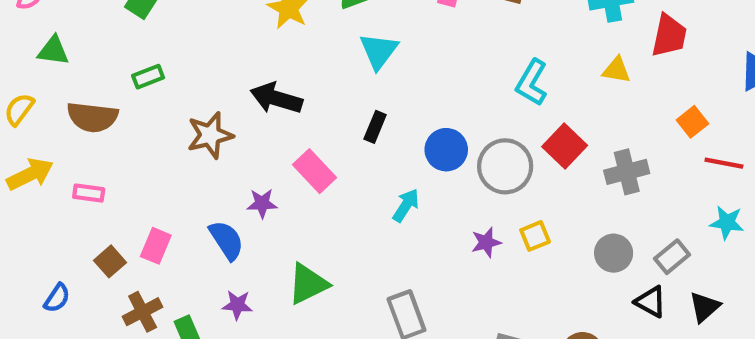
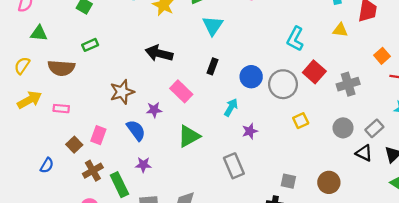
brown star: (210, 135) -> (122, 92), moved
purple star: (486, 242) -> (250, 131), moved
green triangle: (308, 284) -> (189, 136), moved

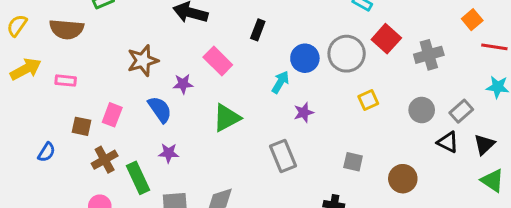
blue circle: (251, 77) -> (305, 58), moved
brown square: (74, 145) -> (82, 126), turned -35
gray square: (288, 181) -> (353, 162), moved

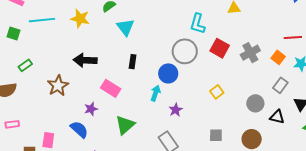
orange square: (472, 20) -> (278, 57), moved
gray circle: (347, 54) -> (185, 51), moved
brown star: (143, 61) -> (58, 86), moved
gray circle: (422, 110) -> (255, 103), moved
black triangle: (448, 142) -> (277, 117), moved

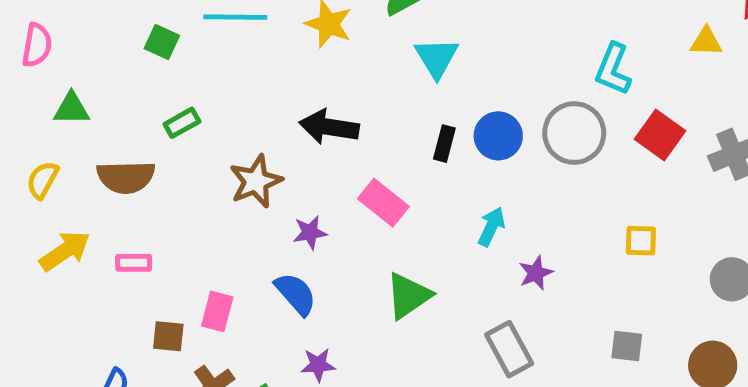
blue circle: (168, 73) -> (498, 136), moved
yellow square: (217, 92) -> (641, 241), turned 32
purple star: (91, 109) -> (310, 232), moved

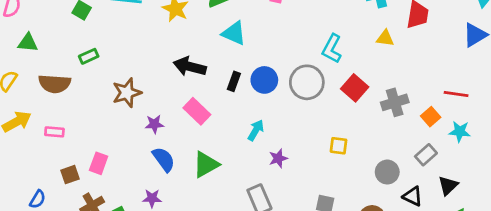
cyan triangle: (437, 58) -> (234, 33), turned -40
black arrow: (329, 127) -> (190, 67), moved
blue semicircle: (296, 294) -> (164, 159), moved
brown square: (168, 336) -> (70, 175), turned -30

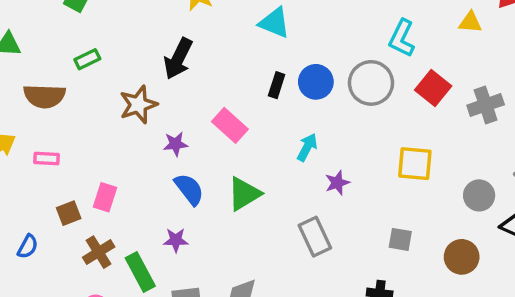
black arrow: (190, 67) -> (178, 59), moved, turned -76
yellow square: (339, 146) -> (415, 164), size x1.5

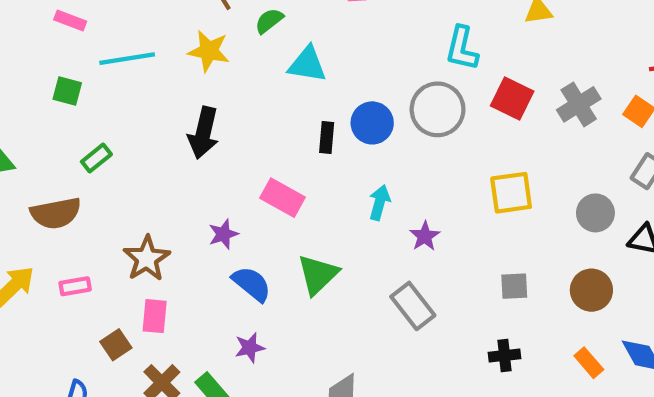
brown star: (138, 105) -> (147, 258), moved

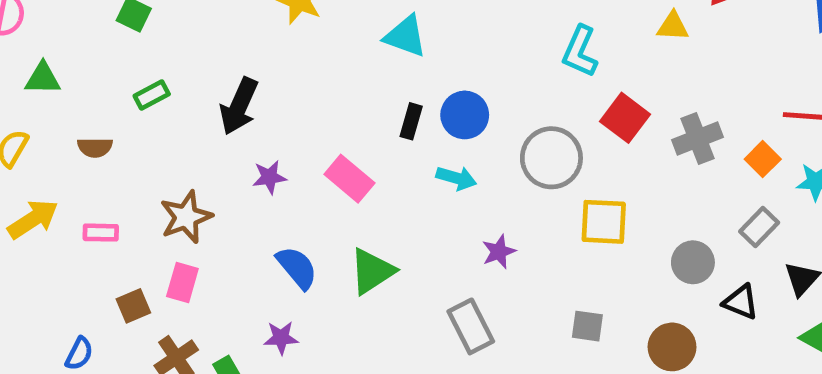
gray circle: (438, 109) -> (551, 158), moved
black arrow: (203, 133) -> (239, 106), moved
cyan arrow: (379, 203) -> (456, 178), moved, turned 80
brown semicircle: (56, 213) -> (95, 147), size x0.6
purple star: (223, 234) -> (269, 177), moved

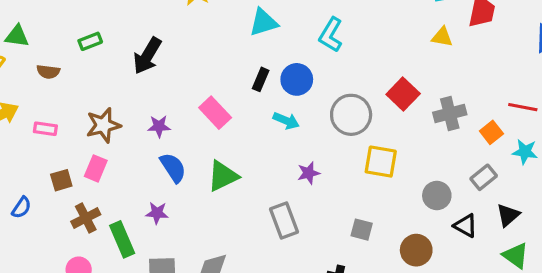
cyan triangle: (405, 36) -> (264, 22), turned -44
cyan L-shape: (580, 51) -> (331, 35), moved
green triangle: (43, 78) -> (17, 36), moved
purple star: (269, 177) -> (159, 126), moved

